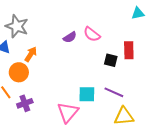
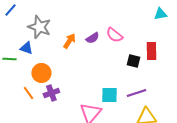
orange arrow: (31, 54) -> (69, 41), moved
purple line: (114, 92) -> (136, 93), turned -42
purple cross: (25, 103) -> (51, 93), moved

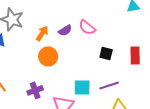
red rectangle: (151, 51) -> (135, 55), moved
orange circle: (41, 73) -> (48, 56), moved
purple cross: (51, 93) -> (35, 90), moved

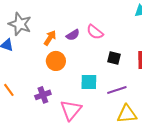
cyan square: (82, 87) -> (89, 82), moved

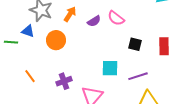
orange arrow: (50, 38) -> (70, 14), moved
orange circle: (56, 61) -> (56, 40), moved

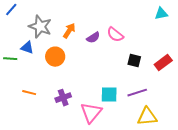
red rectangle: (164, 46) -> (163, 63), turned 54
cyan square: (110, 68) -> (109, 95), moved
orange line: (30, 76) -> (29, 93), turned -40

